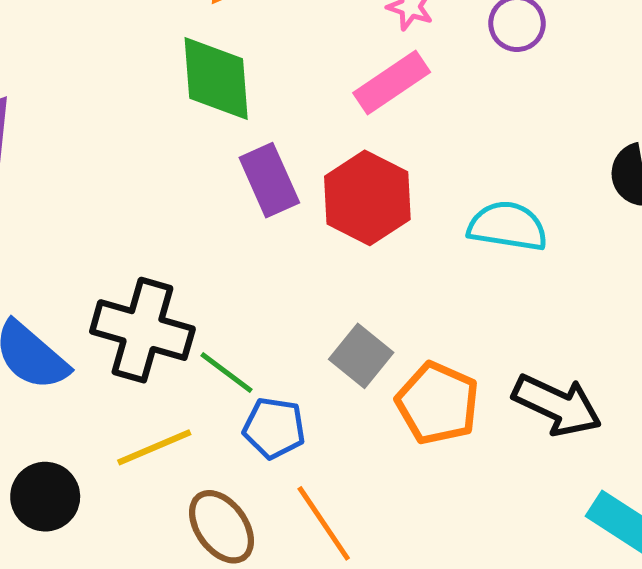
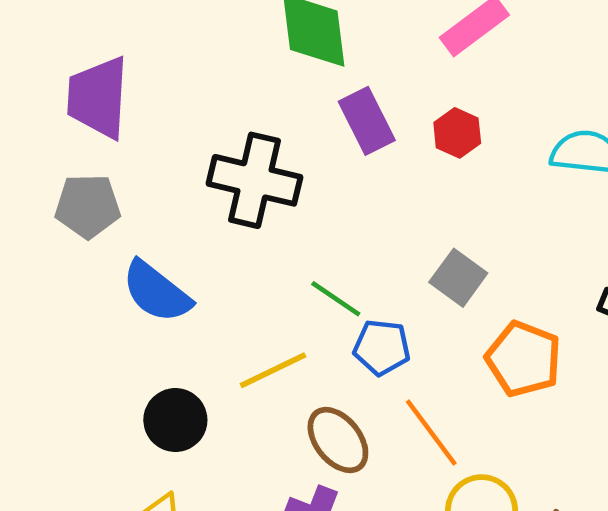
red hexagon: (367, 198) -> (457, 133), size x0.6
black cross: (142, 330) -> (255, 180), moved
orange pentagon: (438, 403) -> (524, 359), moved

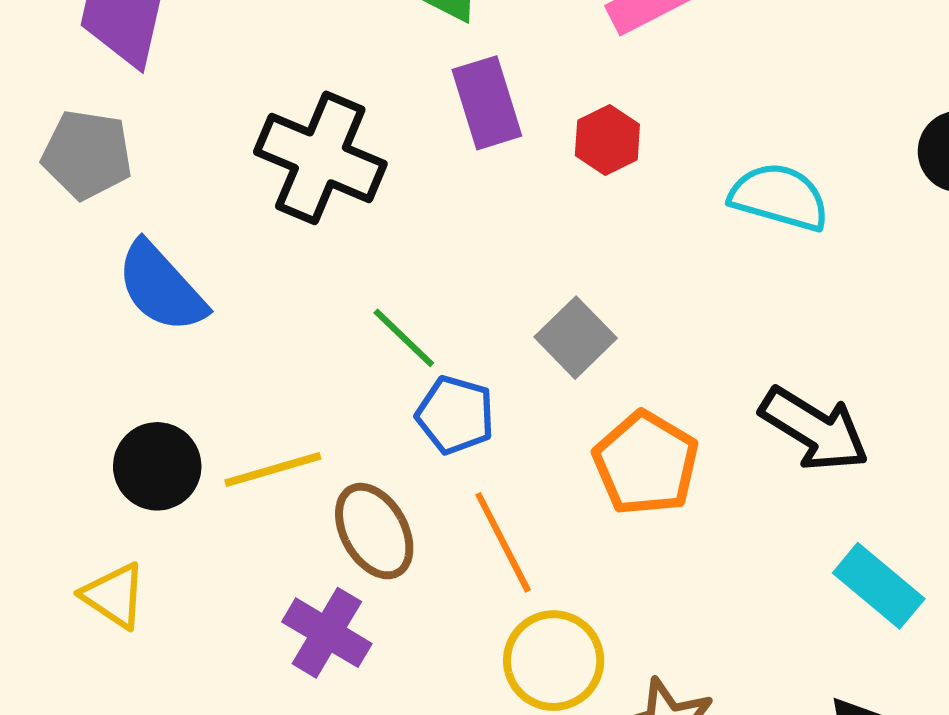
yellow line: (273, 370) -> (273, 469), moved

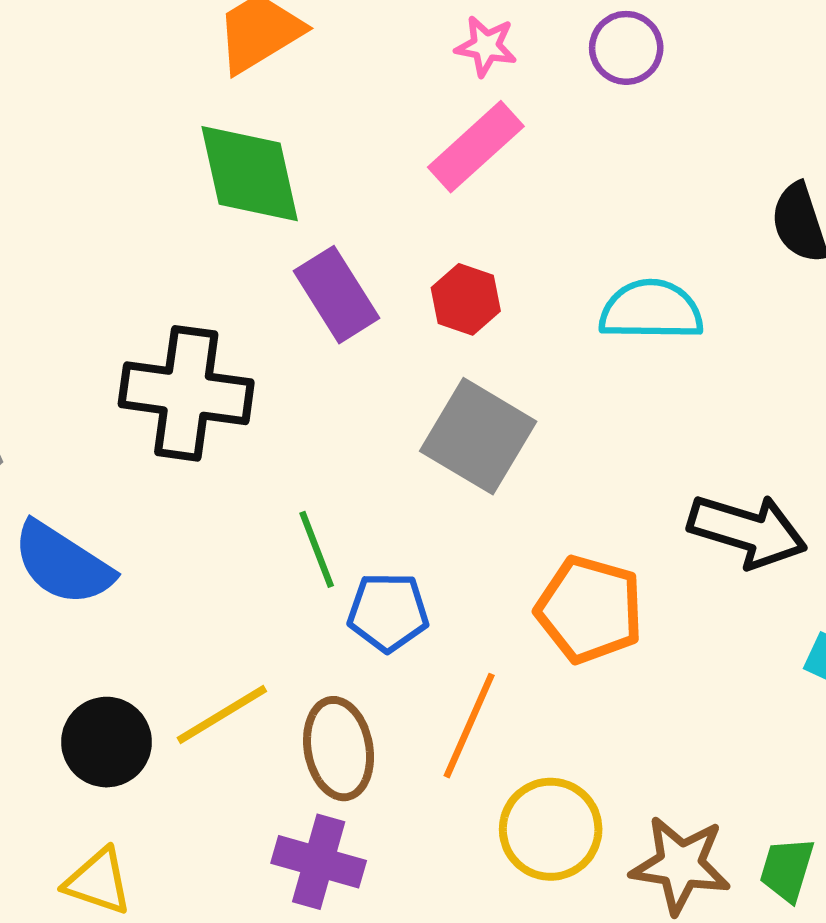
green line: (404, 338) -> (317, 549), turned 40
gray square: (576, 338) -> (478, 436), moved, size x1.4
brown ellipse: (374, 531) -> (339, 749), turned 34
orange line: (503, 542) -> (469, 726), turned 66

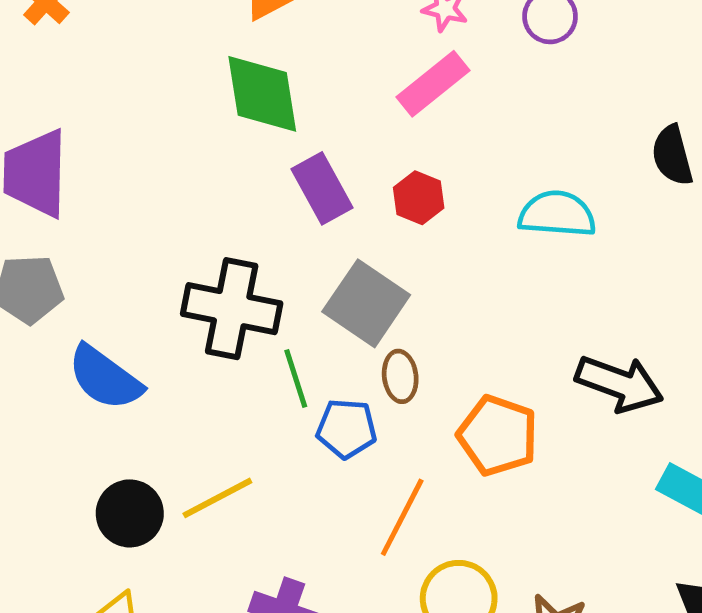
black cross: (186, 393) -> (232, 309), moved
gray square: (478, 436) -> (366, 303), moved
brown ellipse: (339, 749) -> (400, 376), moved, size x0.7

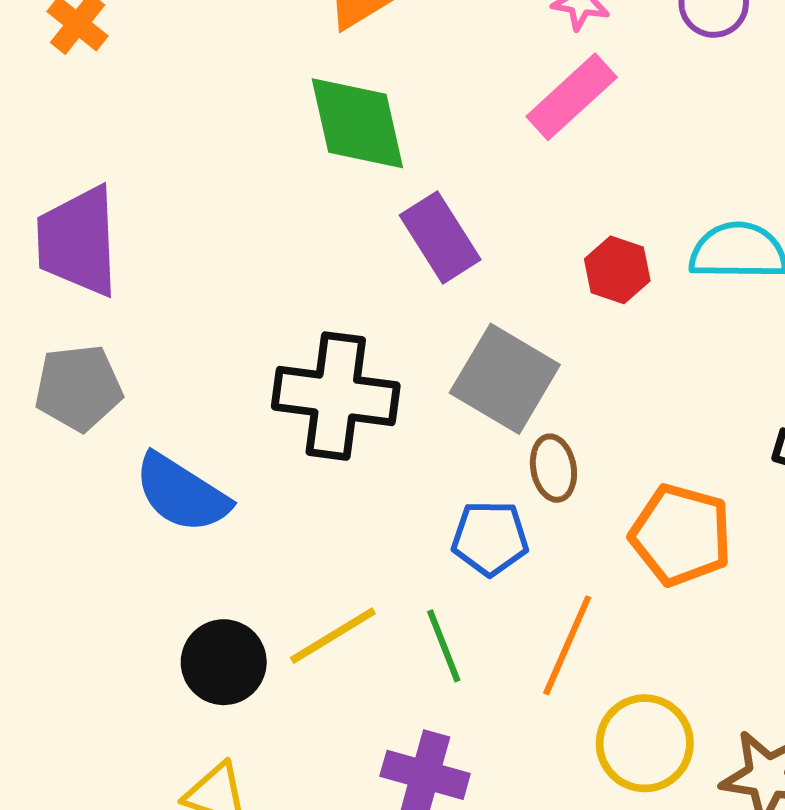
red hexagon: (419, 198) -> (617, 270), moved
green line: (296, 378) -> (444, 646), moved

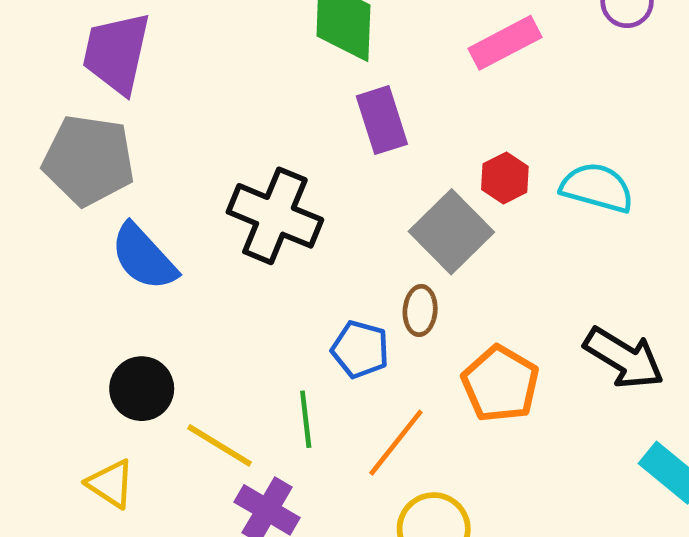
gray square: (505, 379) -> (451, 232), moved
gray pentagon: (78, 388) -> (89, 160), size x1.4
yellow line: (333, 636) -> (219, 445), moved, turned 48

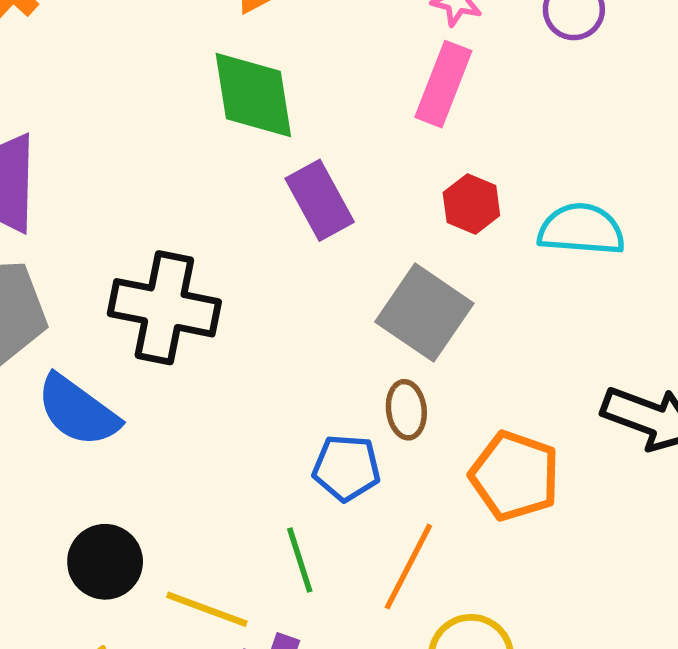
pink rectangle: (505, 43) -> (443, 84), turned -30
red hexagon: (505, 178) -> (471, 204), moved
black cross: (275, 216) -> (164, 308), moved

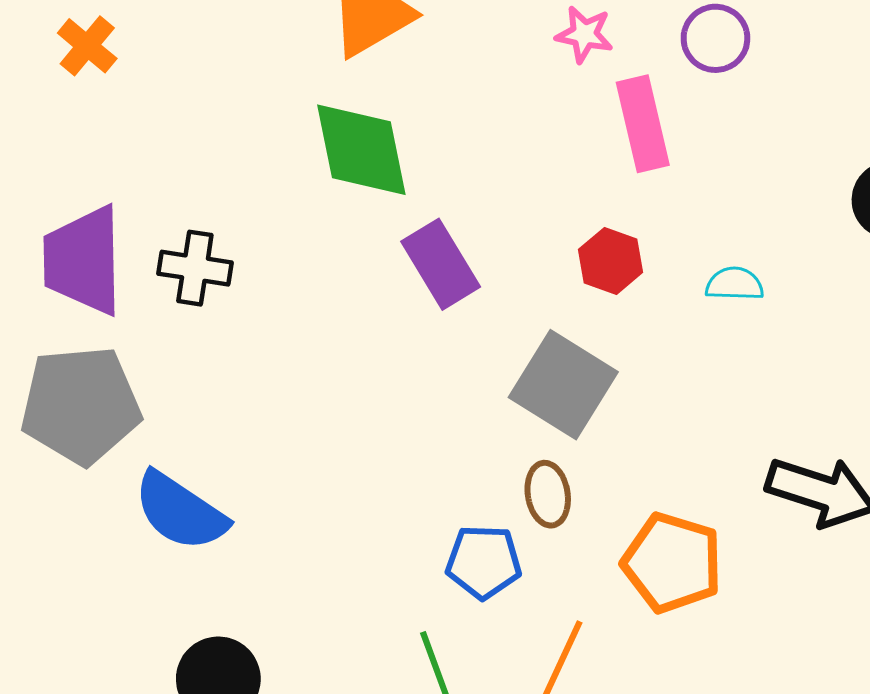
pink rectangle: (443, 84) -> (643, 124), moved, turned -32
cyan semicircle: (581, 229) -> (735, 284), size x0.6
black cross: (164, 308) -> (195, 268), moved, size x0.6

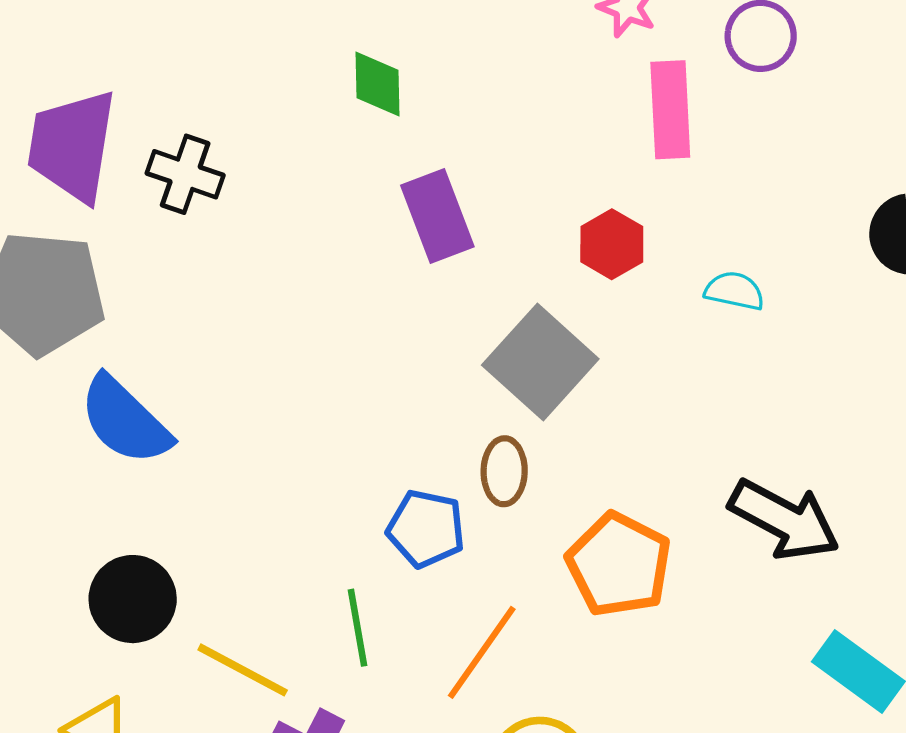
green diamond: (361, 150) -> (378, 84), size x0.6

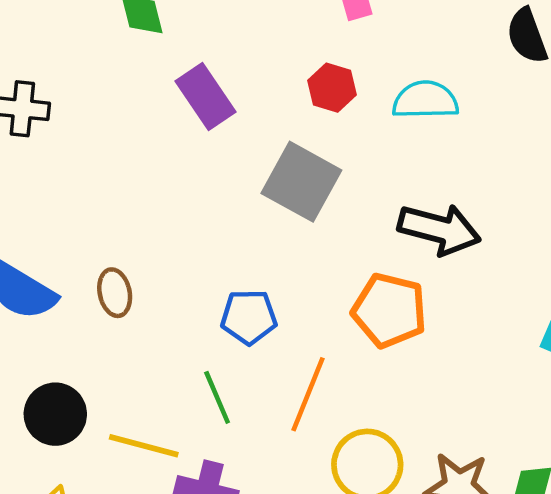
cyan semicircle: (735, 291) -> (425, 100), size x1.5
brown ellipse: (504, 471) -> (115, 293), moved
black arrow: (784, 520) -> (439, 229), moved

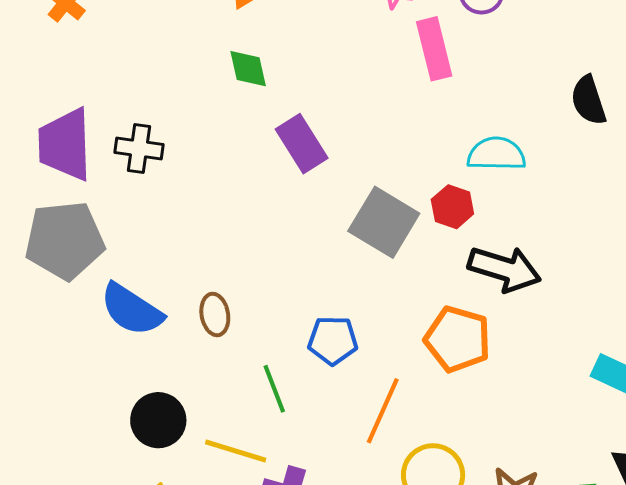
red hexagon: (332, 88) -> (452, 207), moved
green line: (217, 397) -> (274, 389), moved

